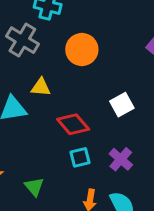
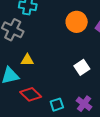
orange circle: (82, 49) -> (77, 22), moved
red diamond: (73, 124) -> (31, 94), moved

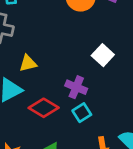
purple cross: (84, 104) -> (76, 87), moved

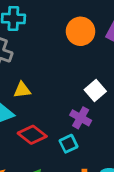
purple cross: (76, 87) -> (81, 118), moved

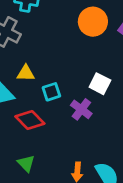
white square: (95, 91) -> (100, 84), turned -30
cyan square: (69, 144) -> (51, 92), moved

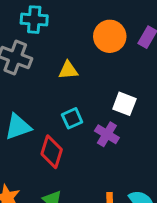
yellow triangle: (26, 73) -> (68, 70), moved
red diamond: (30, 120) -> (52, 152), turned 68

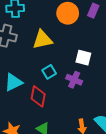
yellow triangle: (68, 70) -> (42, 40), size x1.5

